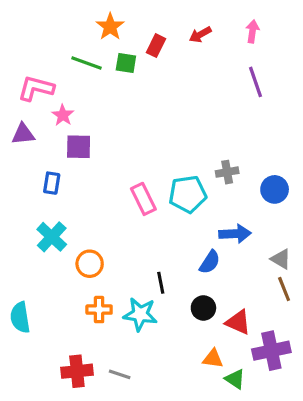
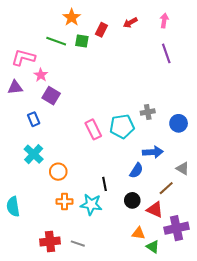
purple square: (79, 147) -> (51, 96), turned 30
blue rectangle: (52, 183) -> (34, 119), turned -32
brown line: (284, 289) -> (166, 188), moved, turned 70

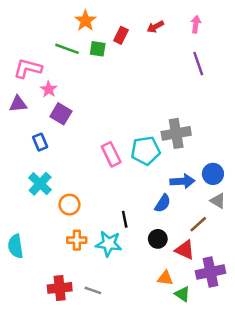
gray cross: (148, 112) -> (176, 133), size x1.6
blue circle: (179, 123) -> (213, 174), moved

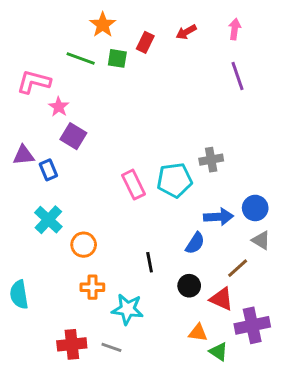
purple triangle: (18, 104) -> (23, 155), moved
gray cross: (176, 133) -> (211, 160), size x0.7
cyan star: (109, 244) -> (128, 309), moved

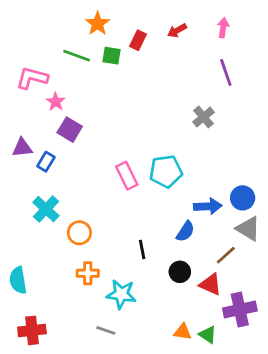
gray cross: (211, 160) -> (204, 117), moved, turned -30
blue rectangle: (48, 170) -> (46, 162), turned 54
gray triangle: (261, 240) -> (248, 229), size x1.4
orange triangle: (198, 333) -> (183, 332), moved
red cross: (72, 344) -> (32, 330), moved

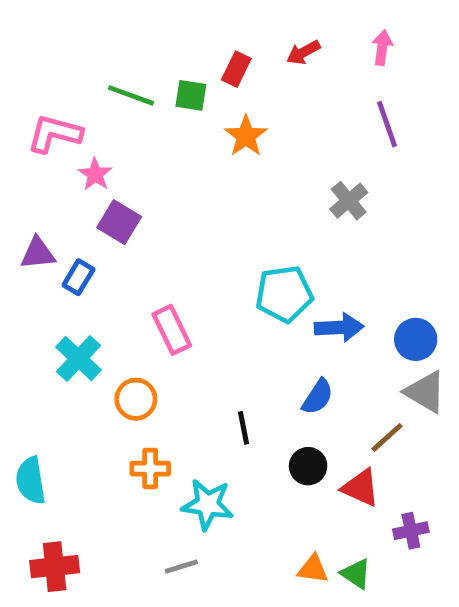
orange star: (98, 24) -> (246, 136), moved
pink rectangle: (127, 176) -> (172, 330), moved
blue arrow: (208, 206) -> (339, 327), moved
purple cross: (240, 309) -> (411, 531), size x0.6
gray line: (106, 330) -> (181, 567), turned -36

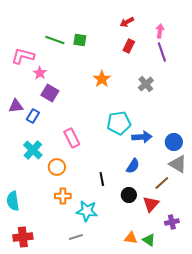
pink arrow: (382, 48) -> (160, 31), moved
red rectangle: (236, 69) -> (129, 46), moved
orange star: (246, 136) -> (102, 79), moved
red triangle: (361, 488) -> (151, 204), turned 48

